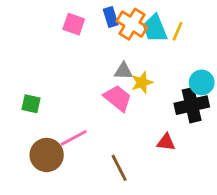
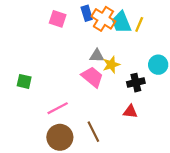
black cross: (192, 105) -> (136, 83), moved, size x0.7
brown circle: (47, 155) -> (60, 137), moved

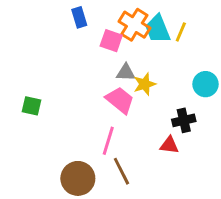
blue rectangle: (87, 13) -> (79, 17), moved
pink square: (58, 19) -> (111, 41), moved
black cross: (136, 83) -> (184, 120), moved
pink line: (58, 108) -> (108, 141), moved, turned -45

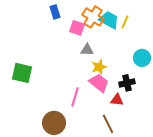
cyan trapezoid: (158, 29) -> (109, 20), turned 140
yellow star: (145, 84) -> (99, 67), moved
pink trapezoid: (120, 100) -> (99, 83), moved
green square: (31, 106) -> (22, 73), size x1.5
brown line: (121, 171) -> (108, 124), moved

